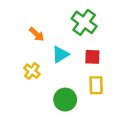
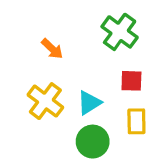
cyan triangle: (60, 54) -> (89, 103), moved
yellow cross: (32, 71) -> (45, 101), size x1.5

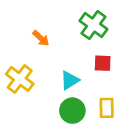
yellow cross: (45, 101) -> (20, 79), moved
yellow rectangle: (136, 121) -> (107, 108), moved

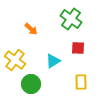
green circle: (72, 111) -> (31, 84), moved

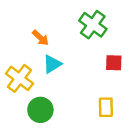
red square: (78, 48) -> (114, 63), moved
cyan triangle: (53, 61) -> (52, 64), moved

